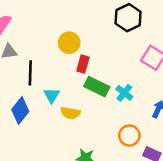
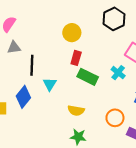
yellow circle: (69, 43) -> (72, 33), moved
cyan cross: (124, 93) -> (118, 73), moved
yellow semicircle: (70, 113) -> (76, 110), moved

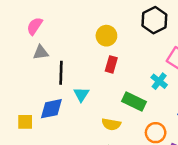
green rectangle: (88, 77) -> (134, 102), moved
blue diamond: (23, 97) -> (51, 109), turned 40

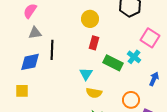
cyan triangle: (81, 94) -> (86, 74), moved
green rectangle: (134, 102) -> (113, 63), moved
blue diamond: (51, 109) -> (30, 62), moved

